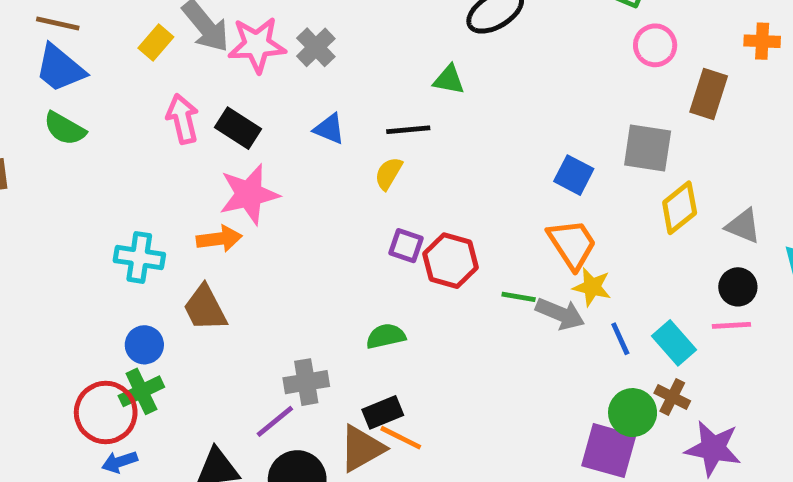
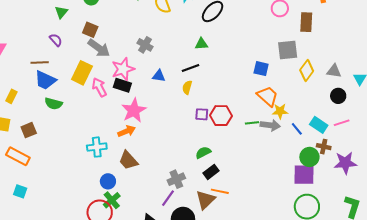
yellow rectangle: (156, 43) -> (82, 73), moved, size x1.6
pink star: (257, 45) -> (123, 69), moved
pink line: (731, 325) -> (342, 123), moved
black rectangle: (383, 412) -> (211, 172), moved

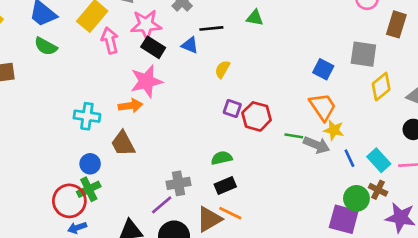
black line: (190, 68) -> (211, 28), moved
black rectangle: (122, 85) -> (153, 47), moved

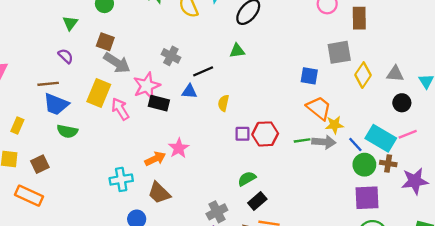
pink star: (146, 81) -> (179, 148), moved, size x0.7
cyan rectangle: (379, 160) -> (381, 138), size x1.4
green circle: (356, 198) -> (364, 165), moved

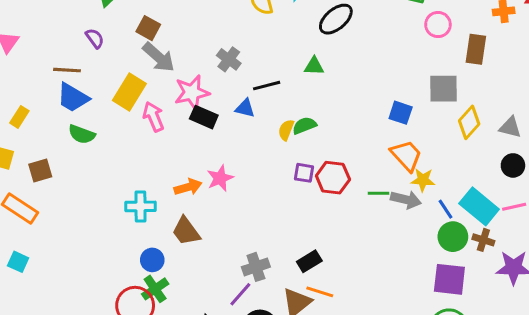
green semicircle: (247, 179) -> (304, 126), moved

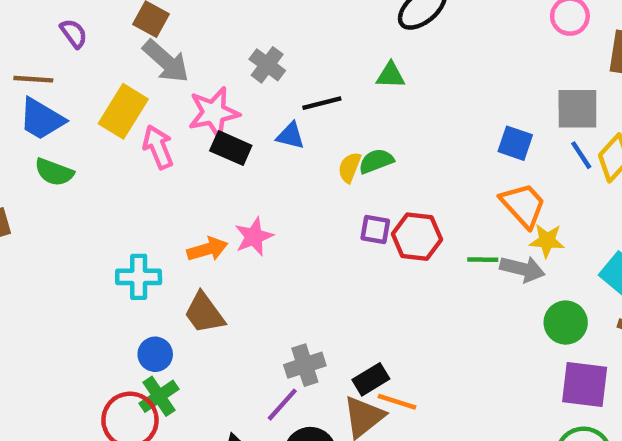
blue line: (446, 209) -> (581, 155), moved
green circle: (453, 237) -> (566, 323), moved
black rectangle: (309, 261) -> (371, 379), moved

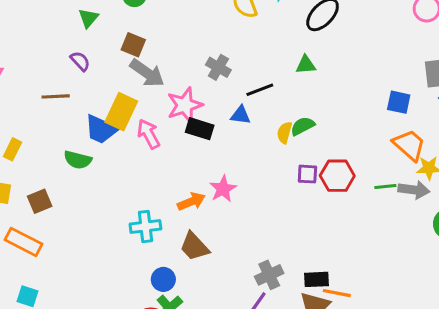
blue trapezoid: (42, 119) -> (101, 129), moved
black rectangle: (371, 379) -> (317, 279), turned 35

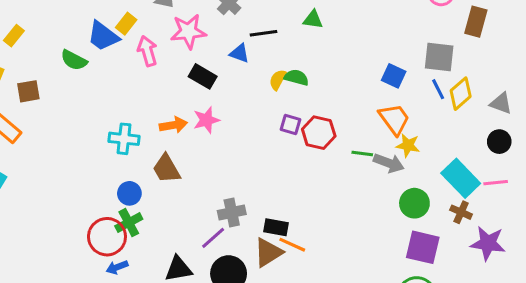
yellow rectangle: (121, 112) -> (126, 24), size x0.6
green semicircle: (303, 126) -> (296, 77), turned 30
black rectangle: (200, 129) -> (203, 76), moved

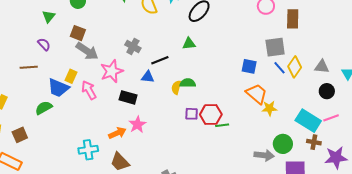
green semicircle: (74, 60) -> (44, 108), turned 138
green line: (362, 154) -> (222, 125), moved
gray arrow: (389, 163) -> (264, 155), moved

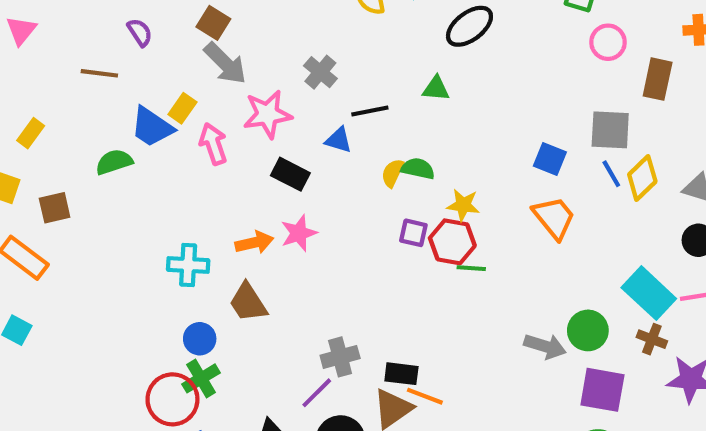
yellow star: (269, 108) -> (463, 205), moved

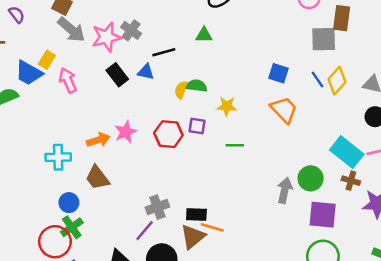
pink star: (267, 114) -> (107, 37), moved
gray square: (610, 130) -> (324, 39), moved
black rectangle: (290, 174) -> (117, 75), moved, turned 30
red hexagon: (452, 242) -> (168, 134), moved
gray arrow: (545, 346) -> (285, 190), turned -90

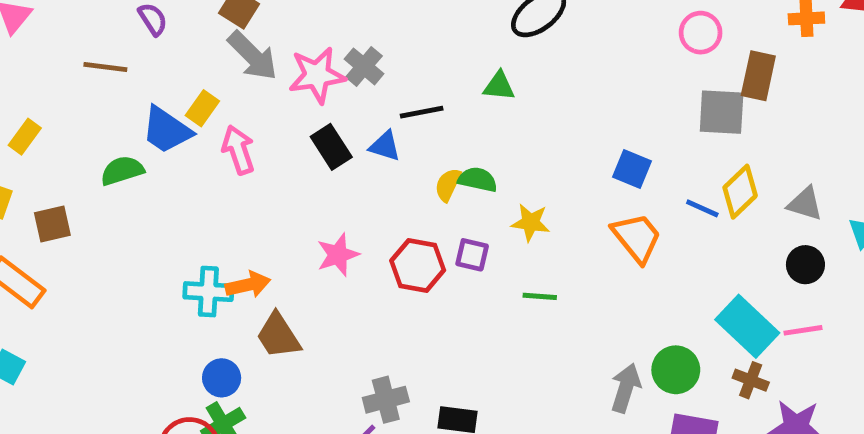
blue line: (317, 80) -> (702, 208), moved, turned -36
orange arrow: (98, 140) -> (248, 285), moved

